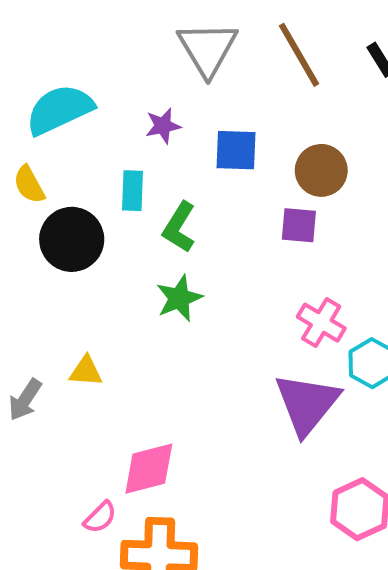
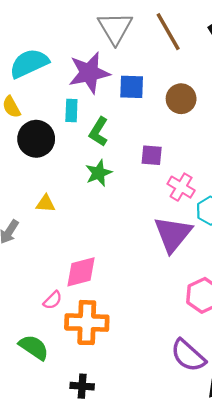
purple star: (163, 126) -> (89, 73), size x2.0
purple square: (299, 225) -> (152, 155), moved
yellow triangle: (86, 371) -> (46, 204), moved

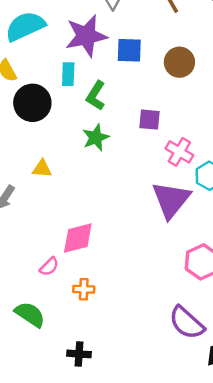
orange cross: (87, 323) -> (84, 289), size x0.5

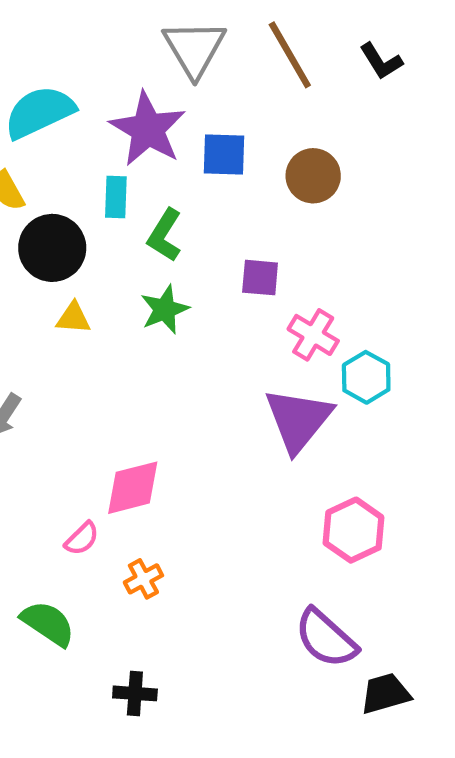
purple star: (86, 36) -> (148, 129), turned -30
yellow triangle: (42, 169) -> (73, 318), moved
orange cross: (84, 289) -> (143, 579), turned -30

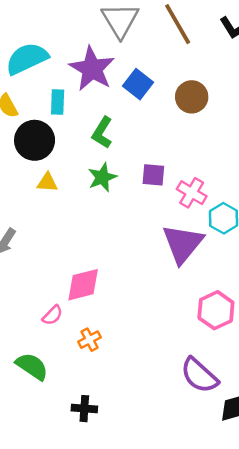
blue square: (224, 155) -> (138, 84), turned 36
cyan rectangle: (116, 197) -> (58, 102), moved
purple square: (260, 278) -> (153, 175), moved

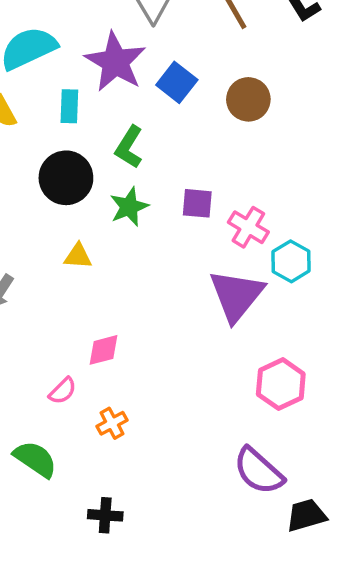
black circle: (35, 140) -> (66, 178), moved
yellow triangle: (47, 182) -> (78, 256), moved
pink diamond: (83, 285) -> (103, 350), size x0.7

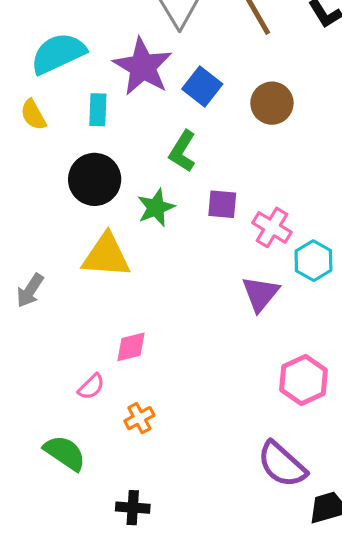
green L-shape: (129, 147) -> (182, 151), moved
yellow triangle: (78, 256) -> (106, 256), size x1.8
purple triangle: (236, 295) -> (260, 294), size x0.7

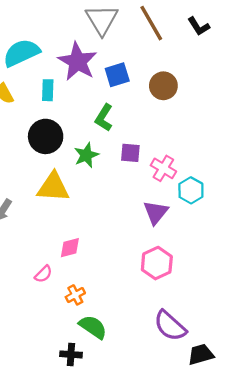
blue square: (202, 87) -> (117, 75), turned 35
pink hexagon: (303, 380) -> (157, 263), moved
green semicircle: (65, 453) -> (93, 327), moved

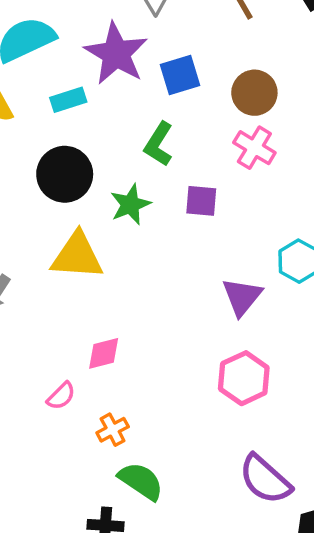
cyan rectangle: (48, 90) -> (68, 100), turned 70
pink cross: (163, 168) -> (254, 148), moved

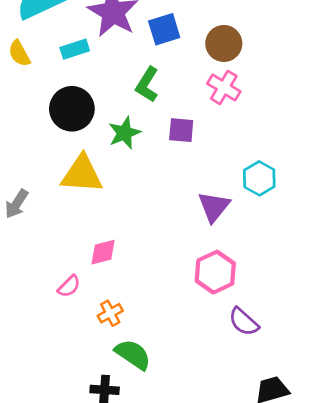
purple semicircle: (265, 479) -> (244, 322), moved, size x0.7

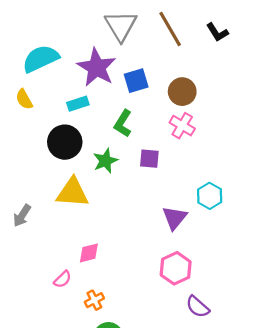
cyan rectangle: (75, 49) -> (78, 104), moved

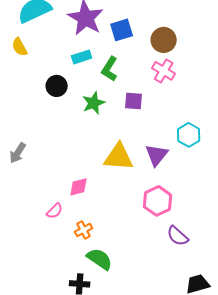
cyan rectangle: (78, 104) -> (82, 57), moved
black circle: (65, 142) -> (57, 86), size x0.7
yellow triangle: (72, 193) -> (119, 157), moved

